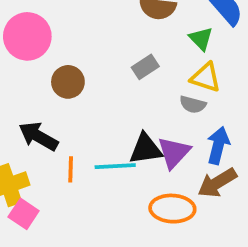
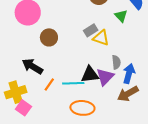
yellow triangle: (206, 77) -> (101, 38), moved
gray semicircle: (193, 104) -> (116, 62), moved, turned -112
orange line: (71, 169) -> (49, 85), turned 32
orange ellipse: (172, 209) -> (82, 108), moved

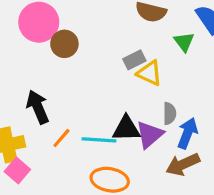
brown circle: (49, 37) -> (64, 44), moved
black arrow: (32, 66) -> (38, 107), turned 30

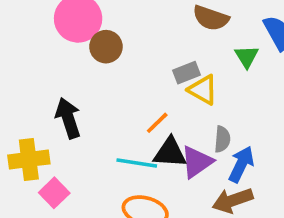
orange line: (61, 138) -> (157, 123), moved
pink square: (17, 170) -> (54, 193), moved

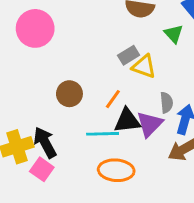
brown circle: (106, 47) -> (69, 94), moved
black arrow: (68, 118) -> (45, 142), moved

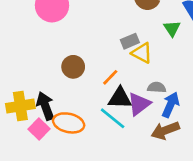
gray semicircle: (166, 103) -> (157, 87), turned -90
cyan line: (103, 134) -> (113, 118), moved, turned 32
orange ellipse: (116, 170) -> (69, 123), moved

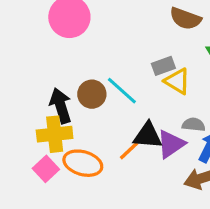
orange line: (110, 77) -> (129, 151), moved
yellow cross: (20, 106) -> (55, 134), moved
black arrow: (45, 106) -> (61, 106), moved
cyan line: (113, 118) -> (122, 91), moved

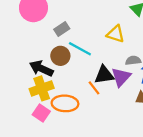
gray rectangle: (163, 66) -> (62, 29), moved
black arrow: (61, 106) -> (41, 68), turned -35
orange line: (129, 151) -> (94, 88), turned -72

